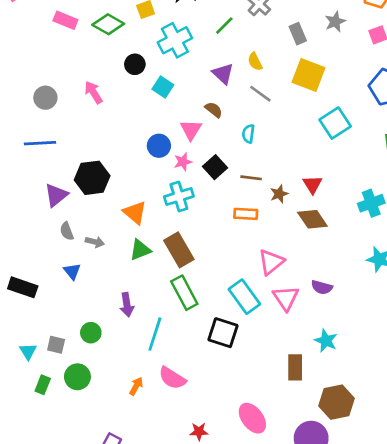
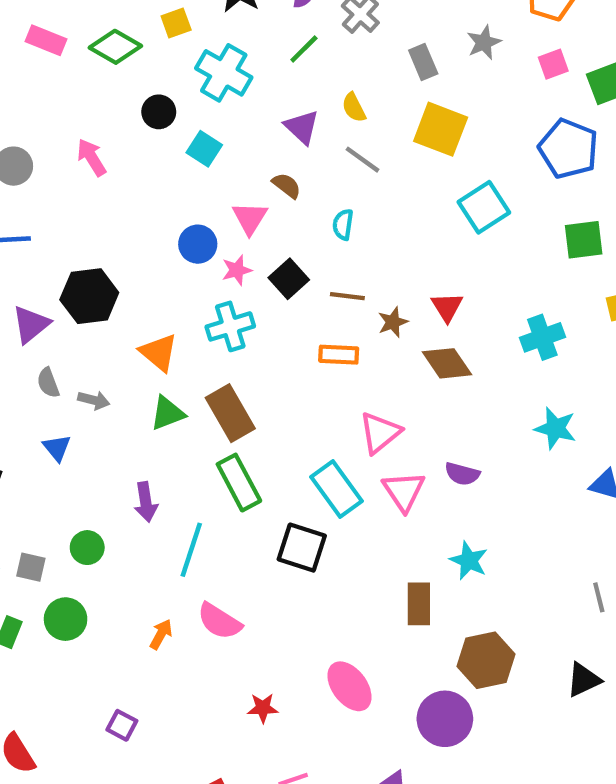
cyan cross: (175, 40) -> (224, 73), turned -32

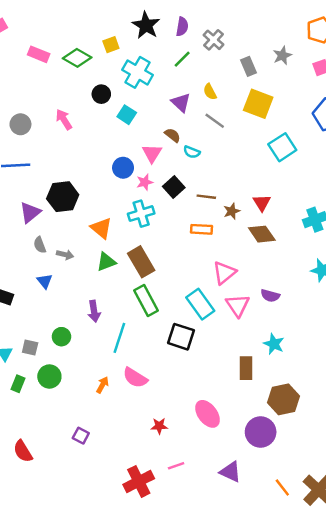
cyan semicircle: (343, 225) -> (192, 152), moved, turned -77

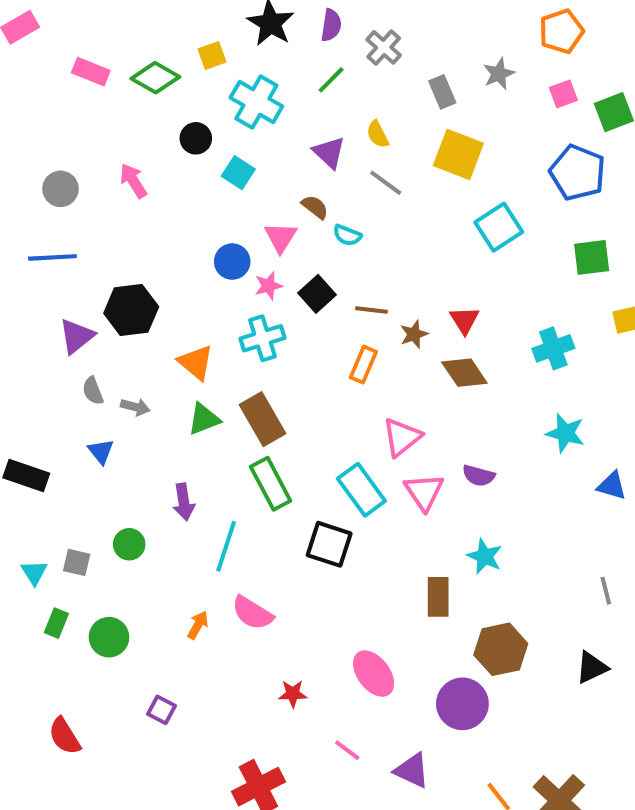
orange rectangle: (201, 229) -> (363, 365), turned -70
green circle: (49, 376) -> (109, 637), moved
pink line: (176, 466) -> (347, 750), moved, turned 56

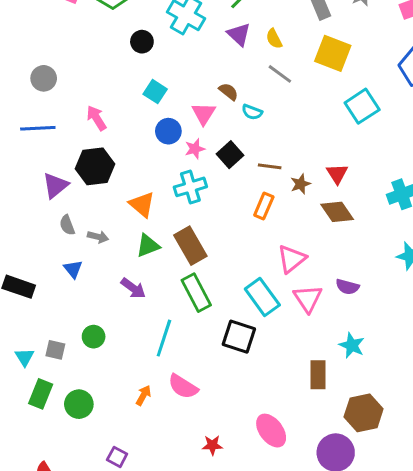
purple triangle: (329, 152) -> (239, 34), moved
cyan square: (238, 173) -> (155, 92), moved
pink arrow: (133, 181) -> (96, 118), moved
purple arrow: (184, 502) -> (133, 288), moved, turned -45
green rectangle: (56, 623) -> (41, 394), size x1.4

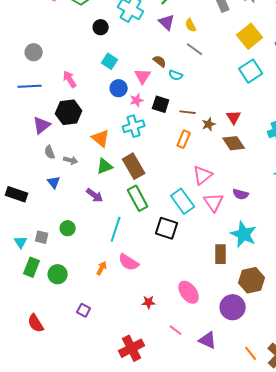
yellow square: (333, 53) -> (250, 36), moved, turned 30
black square: (230, 155) -> (161, 104), turned -30
cyan star: (352, 345) -> (244, 234), size x1.5

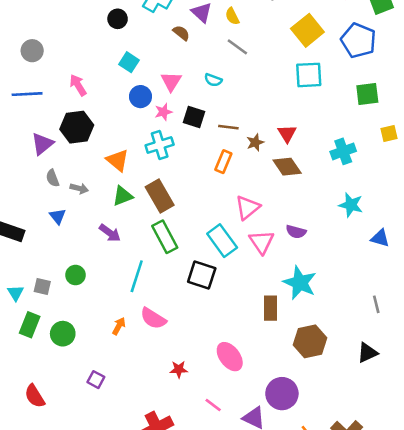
brown semicircle: (160, 61) -> (181, 33), moved
cyan square: (251, 71) -> (309, 75), turned 30
purple circle: (233, 307) -> (282, 394), moved

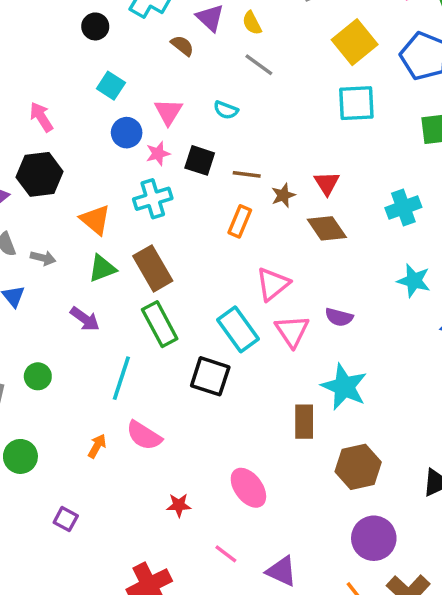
purple circle: (282, 394) -> (374, 538), moved

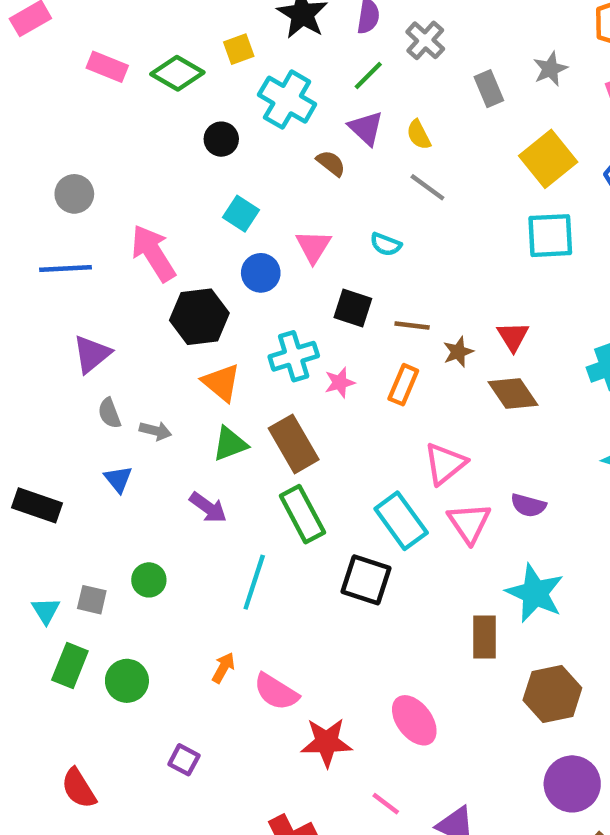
pink arrow: (41, 117) -> (153, 253), size x1.5
pink star: (158, 154) -> (340, 383), moved
black hexagon: (40, 174) -> (199, 317), moved
pink semicircle: (144, 436) -> (276, 692), moved
red star: (179, 505) -> (327, 742), size x1.6

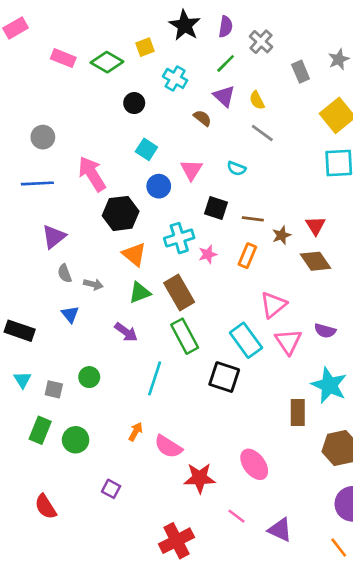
cyan cross: (287, 100) -> (175, 78), size x0.7
cyan triangle: (46, 611) -> (22, 380), moved

